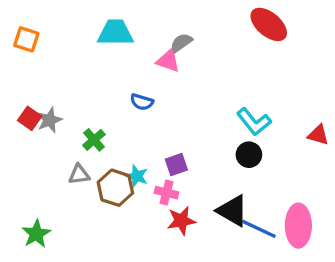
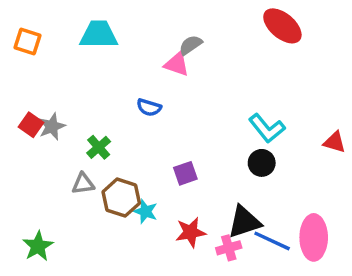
cyan trapezoid: (115, 33) -> (99, 35), moved
cyan star: (137, 176) -> (145, 211), moved
pink cross: (166, 193) -> (229, 248), moved, turned -30
black triangle: (232, 211) -> (244, 222), turned -48

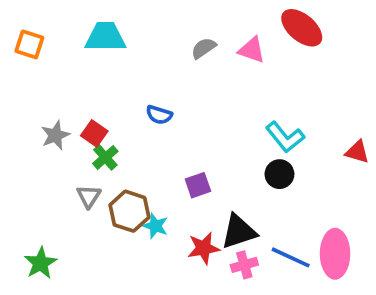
pink triangle: (177, 64) -> (252, 50), moved
red square: (31, 125) -> (94, 133), moved
gray triangle: (83, 184) -> (89, 196), turned -50
black triangle: (244, 222) -> (239, 232), moved

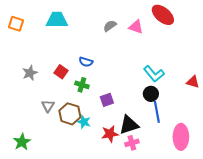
red square: (94, 133) -> (61, 72), moved
green cross: (105, 157) -> (82, 85), moved, turned -32
blue line: (291, 257) -> (157, 112), moved, turned 55

